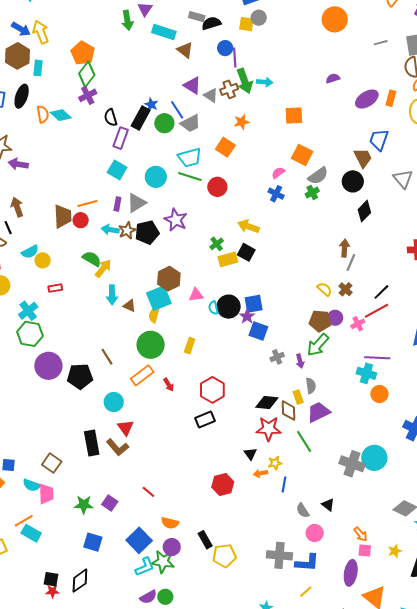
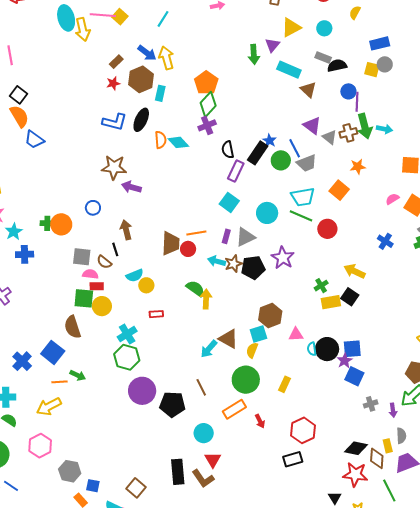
pink semicircle: (278, 173) -> (392, 199), moved
yellow arrow: (103, 268) -> (206, 299), turned -42
cyan arrow: (112, 295) -> (209, 349), moved, turned 36
cyan square: (159, 298) -> (258, 334), size x0.7
brown triangle: (129, 306) -> (228, 339), size x1.5

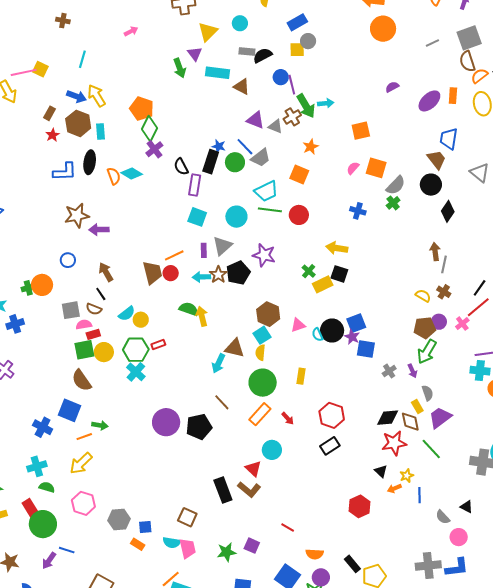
green hexagon: (127, 357) -> (136, 350), moved
cyan circle: (204, 433) -> (272, 450), moved

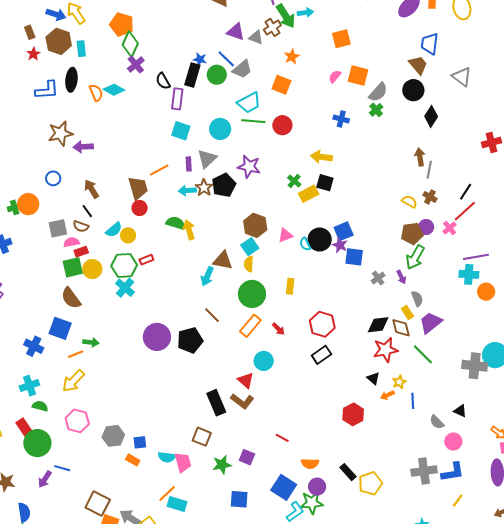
brown rectangle: (50, 113) -> (30, 32), turned -48
red circle: (171, 273) -> (140, 208), moved
brown square: (187, 517) -> (202, 437), moved

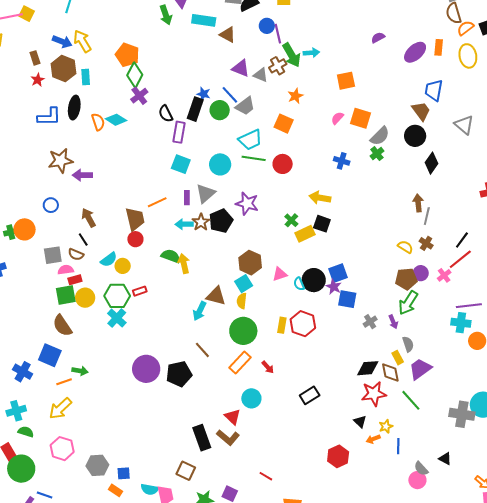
red hexagon: (322, 324) -> (303, 324), moved
pink circle: (453, 442) -> (417, 480), moved

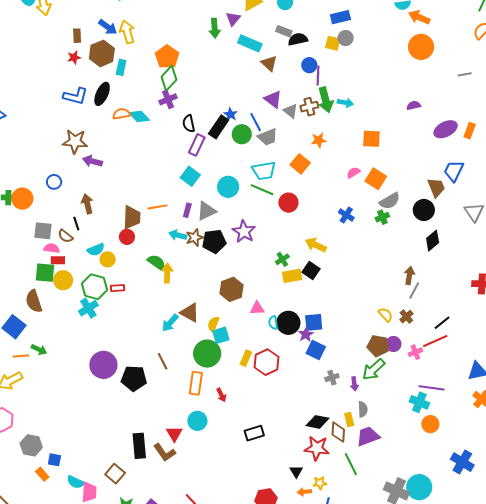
orange semicircle: (98, 122) -> (121, 114), turned -96
cyan square: (244, 284) -> (221, 335), moved
orange rectangle: (240, 363) -> (196, 383), turned -50

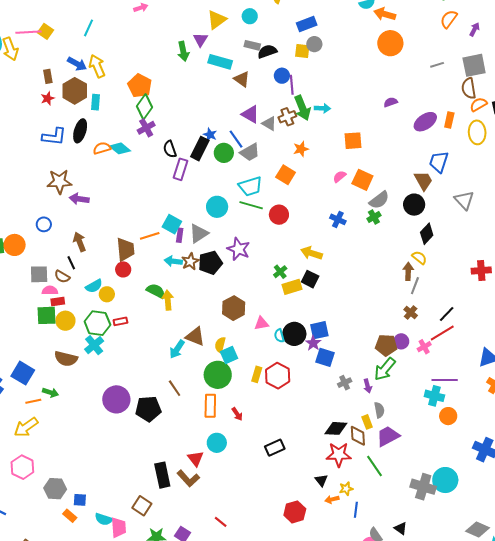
cyan square: (190, 176) -> (172, 224), moved
brown semicircle: (34, 301) -> (66, 359), moved, turned -50
yellow semicircle: (386, 315) -> (419, 258), moved

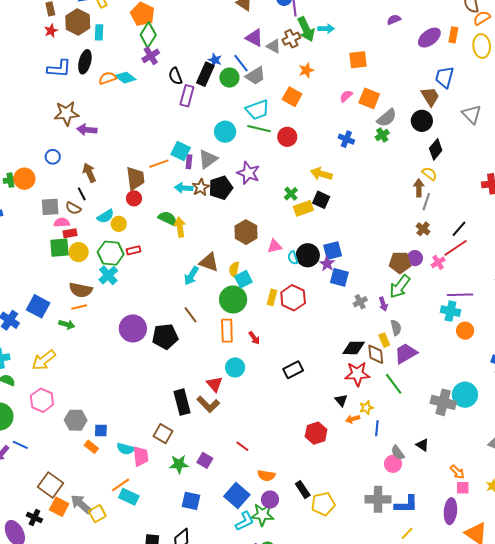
orange line: (33, 401) -> (79, 307), moved

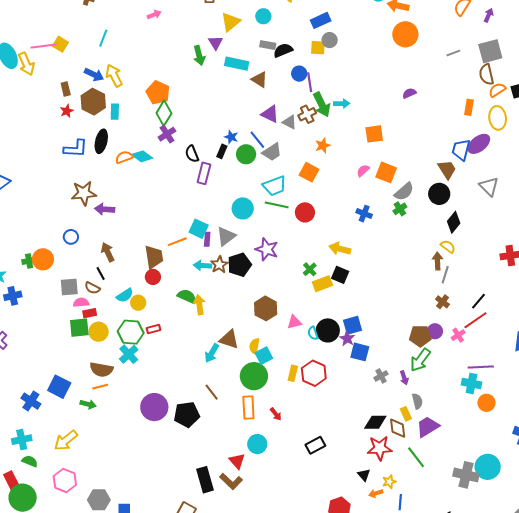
purple ellipse: (429, 38) -> (479, 144), moved
black rectangle: (205, 74) -> (222, 151), size x0.6

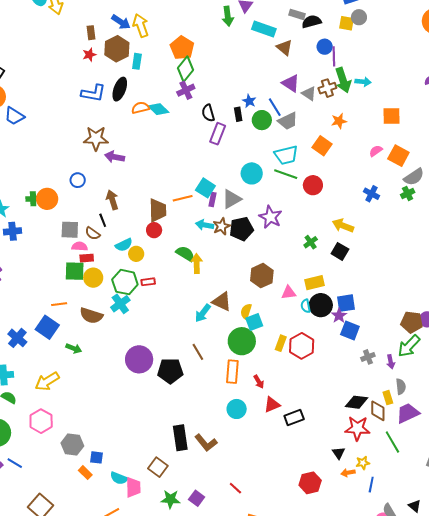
black rectangle: (222, 151) -> (238, 114), turned -40
yellow rectangle: (322, 284) -> (314, 283), moved
orange line: (100, 387) -> (59, 304), moved
red triangle: (237, 461) -> (272, 405), moved, turned 42

